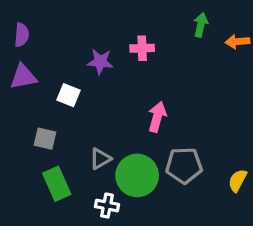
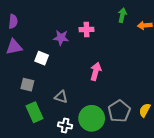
gray triangle: (100, 159) -> (61, 97), turned 48
gray pentagon: (184, 165) -> (119, 111), moved, turned -30
green circle: (137, 175) -> (92, 118), moved

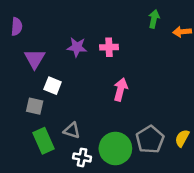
pink cross: (87, 30) -> (109, 47), moved
purple triangle: (14, 47) -> (35, 59), moved, turned -48
white square: (42, 58) -> (53, 86), moved
gray triangle: (61, 97) -> (72, 131), moved

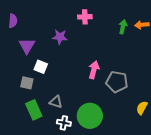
green arrow: (154, 19) -> (123, 27), moved
pink cross: (109, 47) -> (85, 17), moved
gray pentagon: (150, 139) -> (117, 82), moved, turned -30

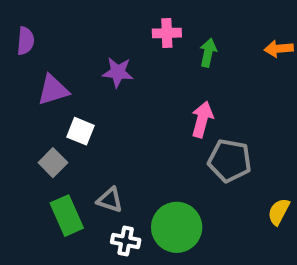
green arrow: (123, 27) -> (208, 53), moved
purple triangle: (27, 46) -> (53, 90), turned 42
pink arrow: (94, 70) -> (202, 119), moved
gray square: (27, 83) -> (53, 163), turned 32

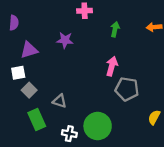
pink cross: (167, 33) -> (85, 11), moved
white square: (80, 131) -> (18, 73), moved, turned -32
gray triangle: (110, 200) -> (60, 101), moved

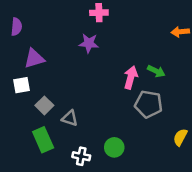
green arrow: (115, 29) -> (156, 71), moved, turned 104
purple star: (65, 40) -> (89, 43), moved
gray square: (29, 90) -> (44, 105), moved
green circle: (98, 126) -> (114, 147), size x0.6

